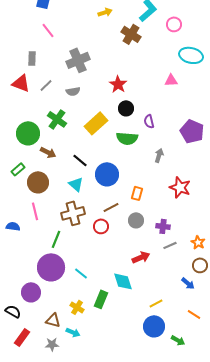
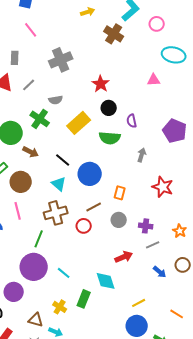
gray semicircle: (73, 91) -> (56, 100), moved
orange star: (198, 242) -> (180, 231), moved
blue arrow: (188, 283) -> (160, 272), moved

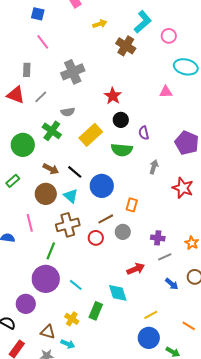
brown arrow: (31, 152) -> (51, 169), moved
brown circle: (21, 182) -> (46, 194), moved
red star: (163, 187) -> (183, 188), moved
gray circle: (119, 220) -> (123, 232), moved

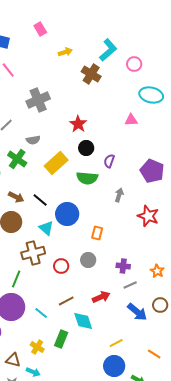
purple semicircle: (144, 133) -> (109, 161), turned 32
cyan triangle: (71, 196) -> (46, 228), moved
brown line: (106, 219) -> (66, 301), moved
blue arrow: (172, 284) -> (137, 312), size x1.5

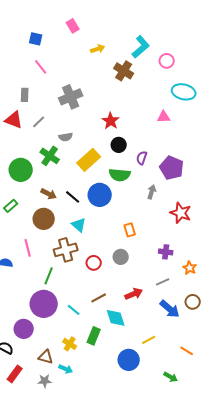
purple pentagon: (152, 171) -> (172, 168), moved
blue circle: (67, 214) -> (100, 195), moved
orange rectangle: (97, 233) -> (130, 230), turned -32
purple cross: (123, 266) -> (166, 252), moved
blue circle: (114, 366) -> (129, 360), moved

